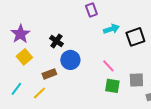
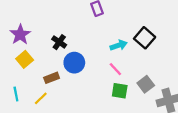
cyan arrow: (111, 29) -> (119, 45), moved
black square: (135, 37) -> (145, 38), turned -30
gray square: (136, 80) -> (146, 84), turned -35
cyan line: (16, 89) -> (16, 94), turned -48

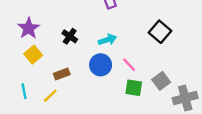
cyan arrow: (119, 45) -> (107, 40), moved
blue circle: (74, 63) -> (101, 65), moved

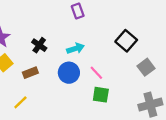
brown rectangle: (62, 74) -> (30, 73), moved
gray square: (161, 81) -> (146, 67), moved

